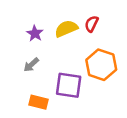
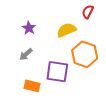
red semicircle: (92, 24) -> (88, 12), moved
yellow semicircle: (66, 29) -> (66, 30), moved

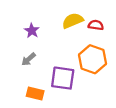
red semicircle: (88, 12) -> (96, 25), moved, turned 72
yellow semicircle: (66, 30) -> (73, 21), moved

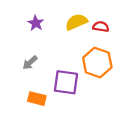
purple star: (32, 31) -> (36, 23), moved

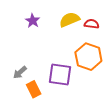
gray arrow: (30, 63) -> (20, 72), moved
orange rectangle: (37, 99) -> (34, 89), turned 49

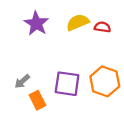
purple star: (33, 21) -> (36, 24), size x1.5
orange hexagon: (88, 57) -> (105, 81), moved

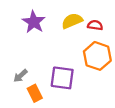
orange hexagon: (105, 81) -> (97, 56), moved

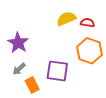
purple star: (34, 22) -> (18, 43), moved

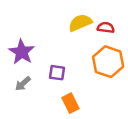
purple square: (57, 71) -> (57, 73), moved, size x0.6
orange rectangle: (32, 85) -> (70, 103), moved

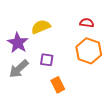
yellow semicircle: (80, 23) -> (41, 27), moved
gray arrow: (23, 84) -> (19, 69), size x1.5

